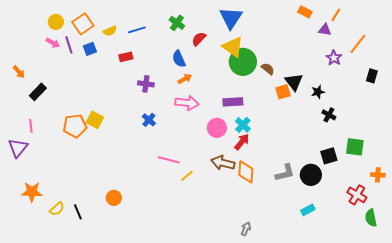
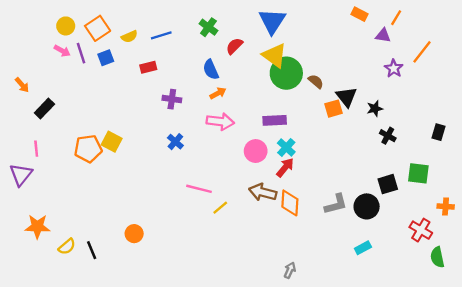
black rectangle: (372, 76) -> (439, 132), moved

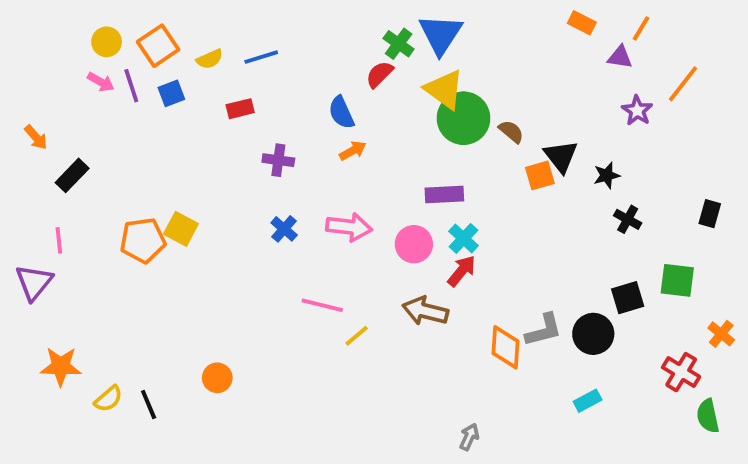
green cross: (208, 27) -> (399, 44), moved
pink arrow: (220, 122) -> (349, 227), moved
orange diamond: (290, 203) -> (505, 347), moved
orange cross: (446, 206) -> (721, 334), turned 35

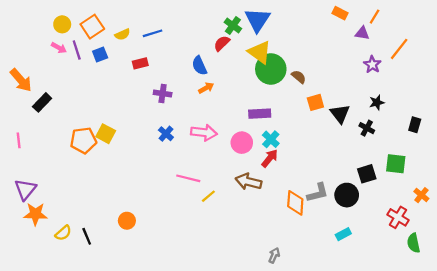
orange arrow: (36, 137) -> (21, 80), size x1.6
black triangle: (561, 156) -> (340, 114), moved
black star: (607, 175) -> (377, 102), moved
pink line: (59, 240) -> (19, 140), moved
purple triangle: (34, 282) -> (25, 189), moved

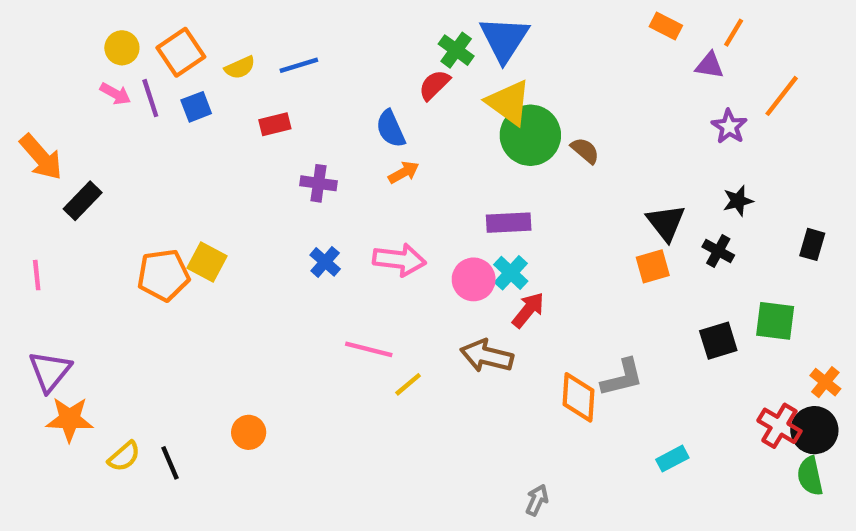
orange square: (315, 102) -> (653, 266), moved
cyan cross: (271, 139) -> (511, 273), moved
black circle: (347, 195) -> (814, 430), moved

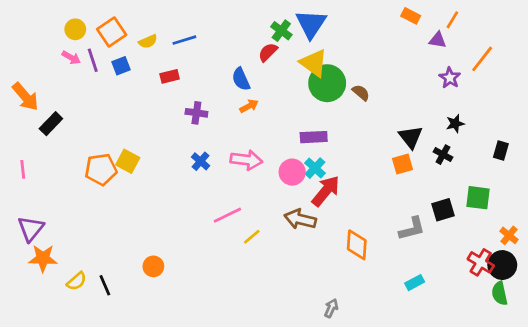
red arrow: (528, 310) -> (326, 191), size x1.4
pink line: (369, 349) -> (227, 215), turned -40
gray L-shape: (622, 378) -> (412, 229), moved

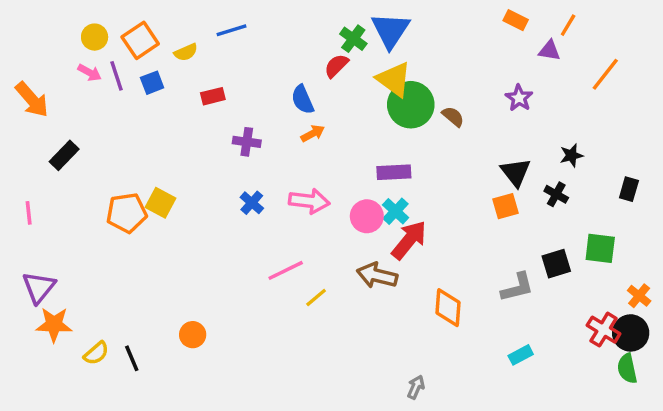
blue line: (184, 40) -> (232, 30), moved
purple star: (450, 78) -> (519, 98), moved
orange arrow: (25, 97) -> (32, 100), moved

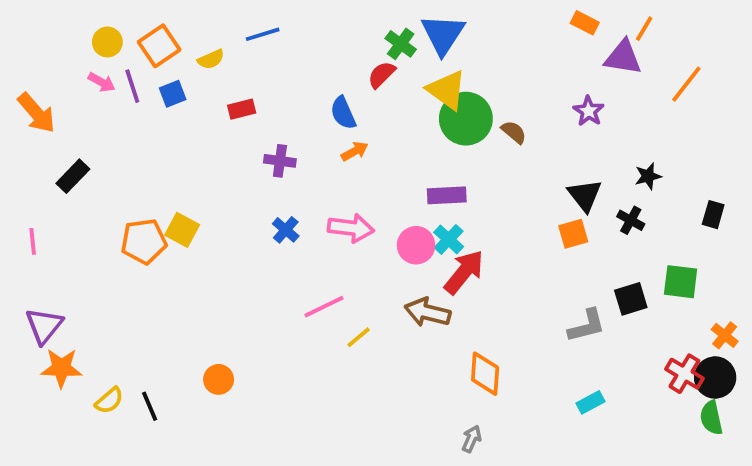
purple triangle: (549, 51) -> (623, 57), size x1.5
orange diamond: (448, 308) -> (485, 374), moved

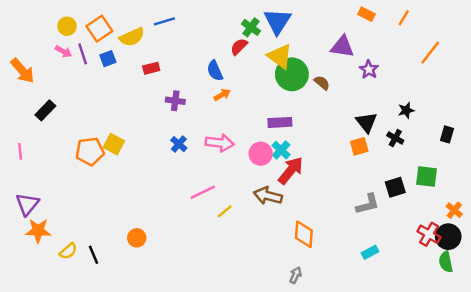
purple triangle: (623, 57) -> (342, 47), moved
yellow semicircle: (211, 59) -> (132, 37), size x1.5

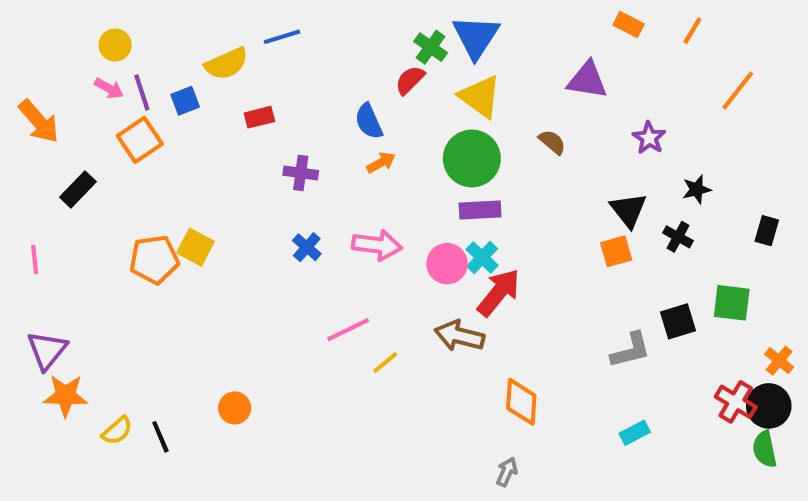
orange square: (99, 29) -> (140, 140), moved
purple star: (369, 69) -> (649, 138), moved
green circle: (292, 74) -> (472, 158), moved

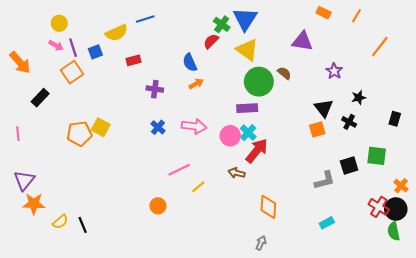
green circle: (472, 158) -> (259, 82), moved
brown arrow: (459, 336) -> (237, 173), size x0.7
orange circle: (235, 408) -> (158, 206), moved

